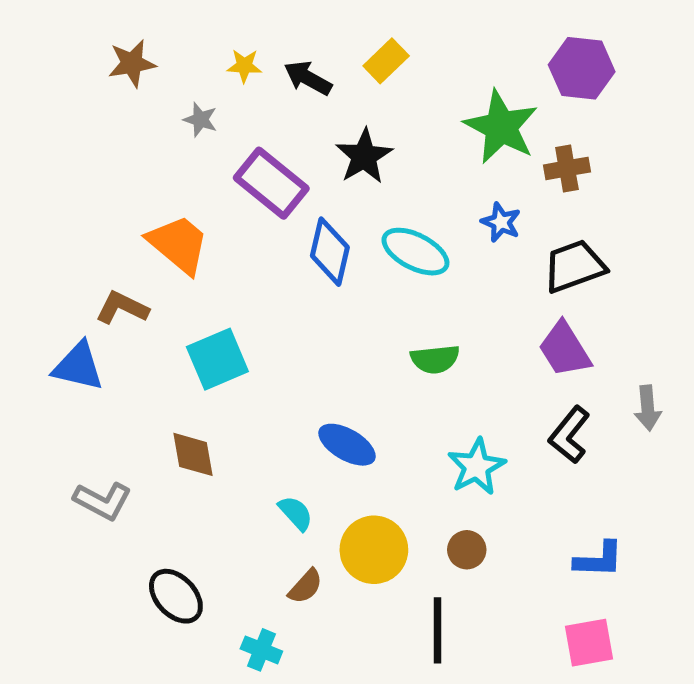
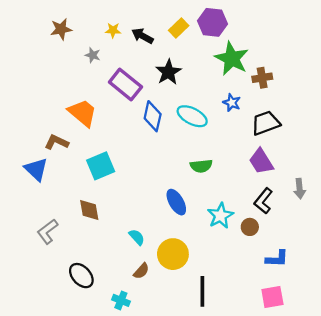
purple hexagon: (582, 68) -> (212, 22), moved
blue triangle: (78, 366) -> (36, 169), turned 30
blue ellipse: (347, 445) -> (176, 202), moved, turned 30
gray L-shape: (103, 501) -> (47, 231), turned 115
brown circle: (467, 550) -> (250, 227), moved

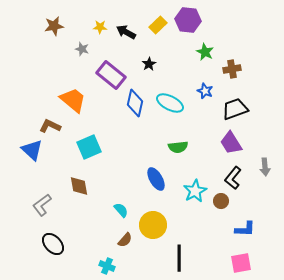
green star: (232, 59) -> (205, 52), size x0.6
black star: (168, 72) -> (149, 64), size x0.6
black ellipse: (81, 276) -> (53, 244), moved

